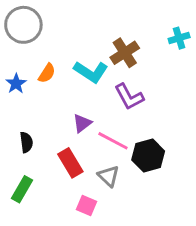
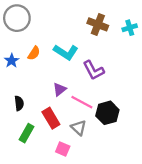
brown cross: (125, 53) -> (98, 24), moved, turned -36
green rectangle: (22, 189) -> (27, 133), moved

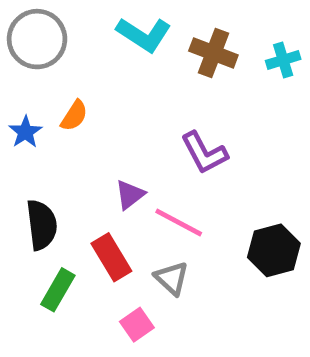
cyan L-shape: (66, 52) -> (144, 34), moved
black semicircle: (19, 103) -> (42, 225), size x1.5
black hexagon: (107, 113) -> (274, 250), moved
pink square: (63, 149) -> (137, 325), turned 32

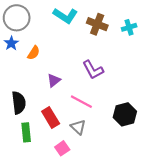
blue star: (25, 132) -> (11, 43), moved
purple triangle: (130, 195) -> (54, 80), moved
green rectangle: (58, 290) -> (26, 132), turned -36

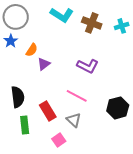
purple L-shape: (93, 70) -> (88, 66), turned -35
purple triangle: (54, 80) -> (44, 64), moved

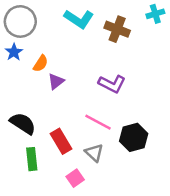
cyan cross: (122, 26) -> (155, 14), moved
black semicircle: (18, 97) -> (23, 123), turned -50
black hexagon: (118, 108) -> (134, 137), moved

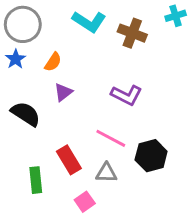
orange semicircle: (41, 64) -> (53, 62), moved
black semicircle: (23, 123) -> (26, 114), moved
gray triangle: (94, 153) -> (106, 173), turned -42

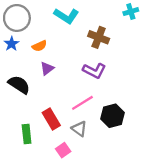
brown cross: (132, 33) -> (99, 37), moved
orange semicircle: (53, 62) -> (39, 46), turned 32
pink line: (111, 138) -> (82, 103), turned -60
gray triangle: (106, 173) -> (79, 129), turned 35

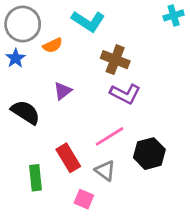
brown cross: (99, 37) -> (115, 60), moved
orange semicircle: (39, 46) -> (53, 45), moved
pink square: (63, 150) -> (84, 199), turned -32

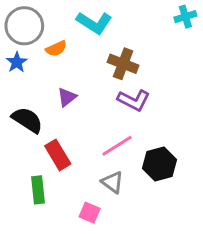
red rectangle: (68, 158) -> (58, 155), moved

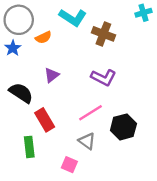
brown cross: (123, 64) -> (103, 34), moved

